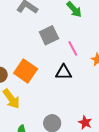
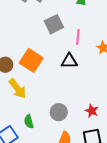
pink line: (73, 48) -> (78, 37), turned 35

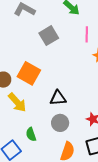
pink line: (78, 37) -> (87, 34), moved
black triangle: (69, 61) -> (58, 98), moved

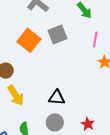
orange square: (29, 73) -> (29, 40), moved

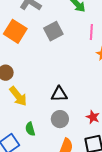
orange square: (29, 40) -> (15, 31), moved

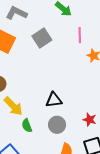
green semicircle: (30, 129) -> (27, 126), moved

